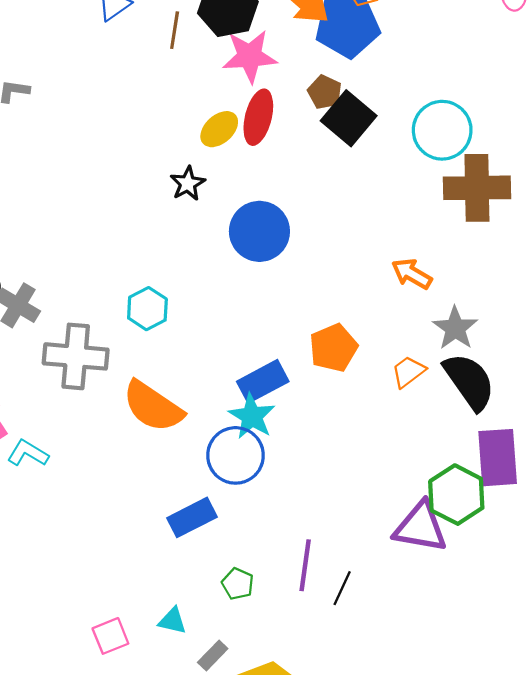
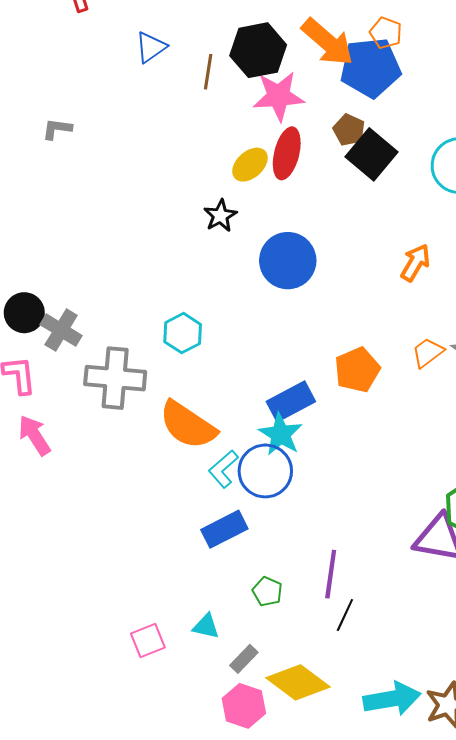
orange arrow: (412, 274) -> (415, 263), moved, turned 90
orange trapezoid: (408, 372) -> (428, 353), moved
cyan L-shape: (28, 453) -> (223, 469), moved, turned -72
black line: (342, 588) -> (345, 615), moved

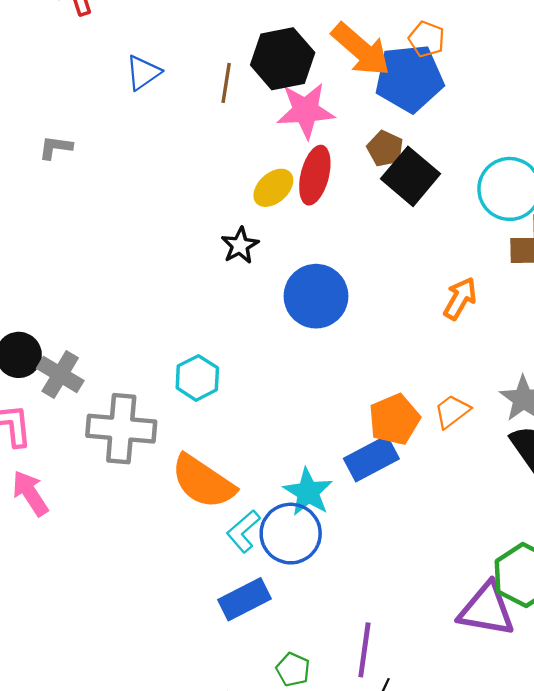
blue triangle: (151, 47) -> (143, 73), moved
orange trapezoid: (428, 353) -> (452, 411), moved
blue rectangle: (291, 402) -> (371, 459), moved

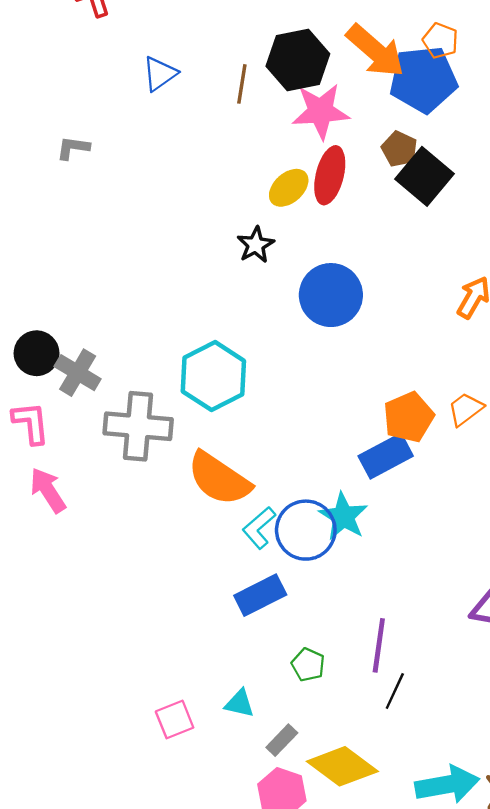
cyan hexagon: (197, 378) -> (213, 376), size x1.5
cyan star: (308, 492) -> (343, 516), moved

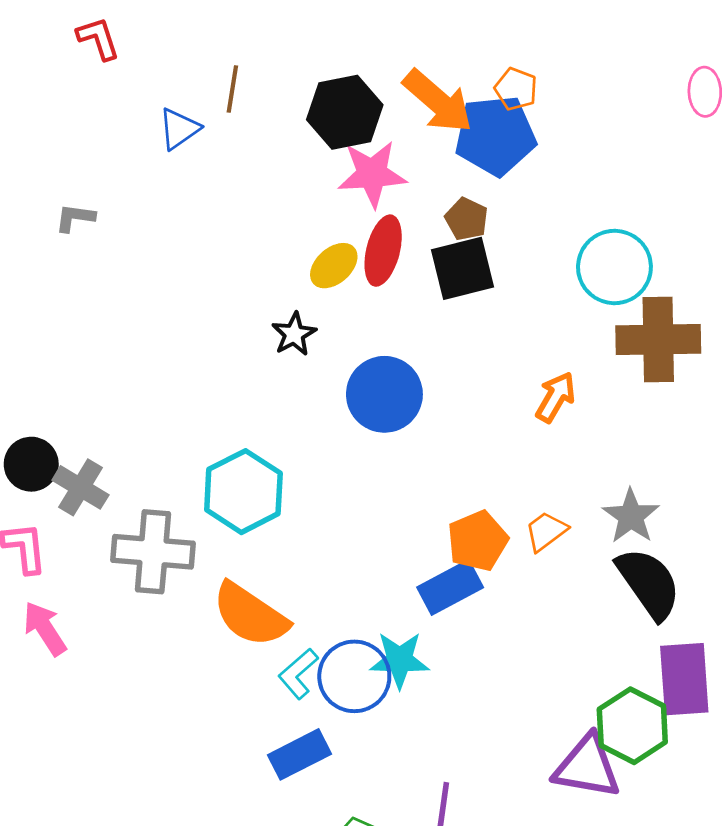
brown line: (242, 84) -> (232, 89), moved
black square: (424, 176) -> (462, 268), moved, turned 36
cyan star: (343, 516) -> (400, 660), turned -30

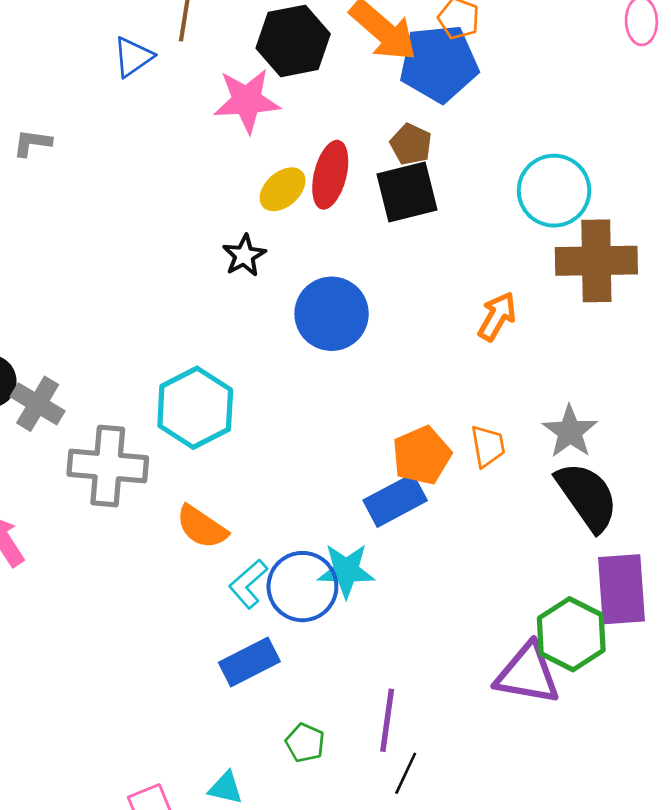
pink star: (372, 174) -> (247, 101), moved
orange trapezoid: (546, 531) -> (488, 446), turned 117
orange semicircle: (250, 615) -> (202, 527), size x0.7

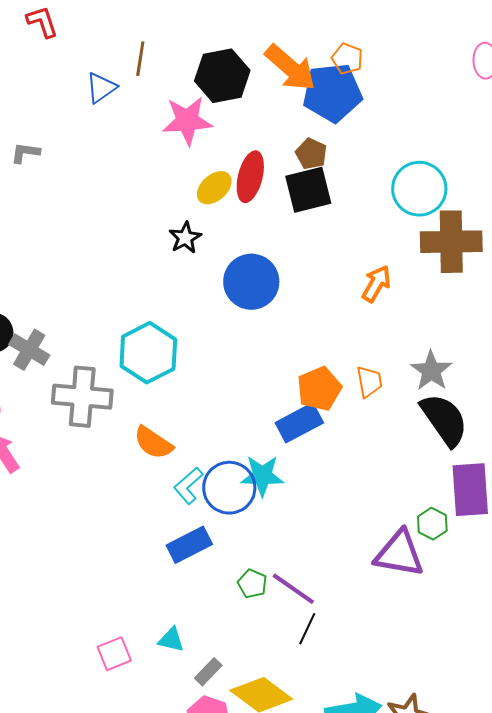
green hexagon: (571, 634) -> (432, 524), size x0.6
purple line: (387, 720) -> (293, 589), turned -63
green pentagon: (305, 743) -> (252, 584), moved

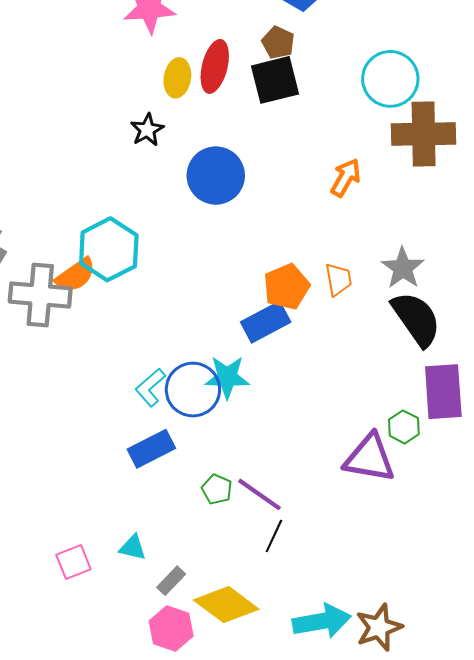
yellow ellipse: (214, 188) -> (177, 78), turned -39
orange semicircle: (153, 443) -> (76, 275), moved, turned -69

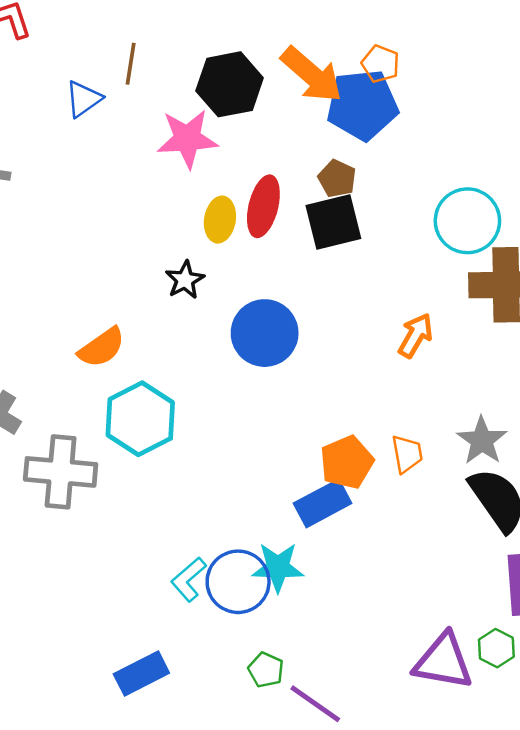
orange semicircle: (76, 275) -> (102, 348), moved
green hexagon: (404, 427) -> (496, 648), moved
blue rectangle: (151, 449) -> (141, 674), moved
green pentagon: (217, 489) -> (266, 670), moved

